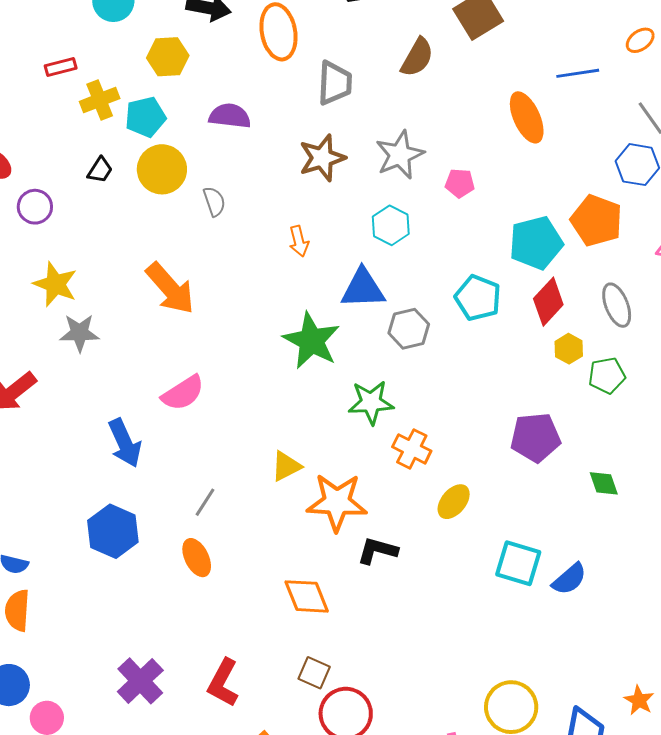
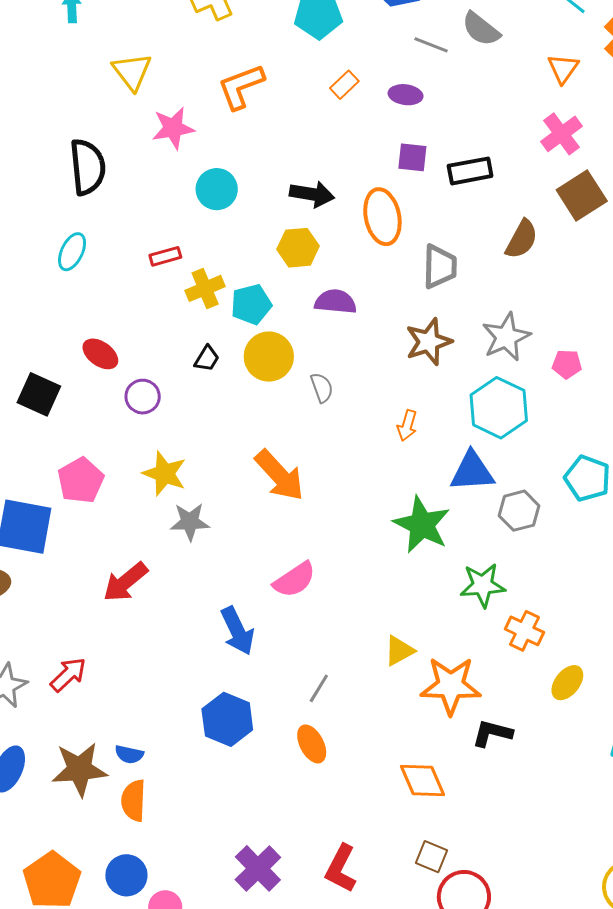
yellow hexagon: (168, 57) -> (298, 248), moved
cyan hexagon: (391, 225) -> (499, 408), size x1.5
orange arrow: (299, 241) -> (407, 425), turned 32

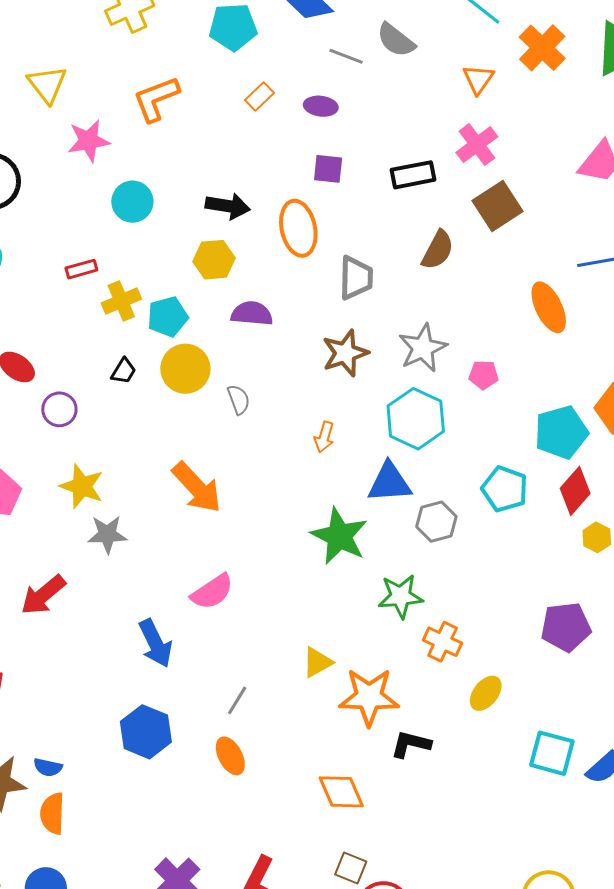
black rectangle: (470, 171) -> (413, 175), moved

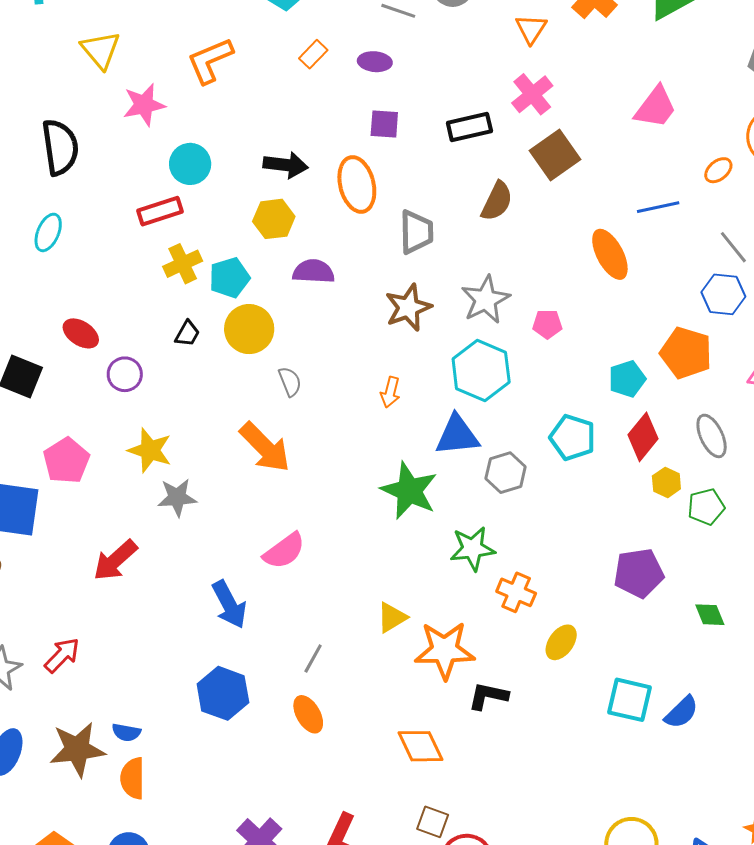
red rectangle: (81, 269) -> (160, 211), moved, size x1.4
gray semicircle: (239, 400) -> (290, 382), moved
cyan pentagon: (561, 432) -> (627, 379), size x0.7

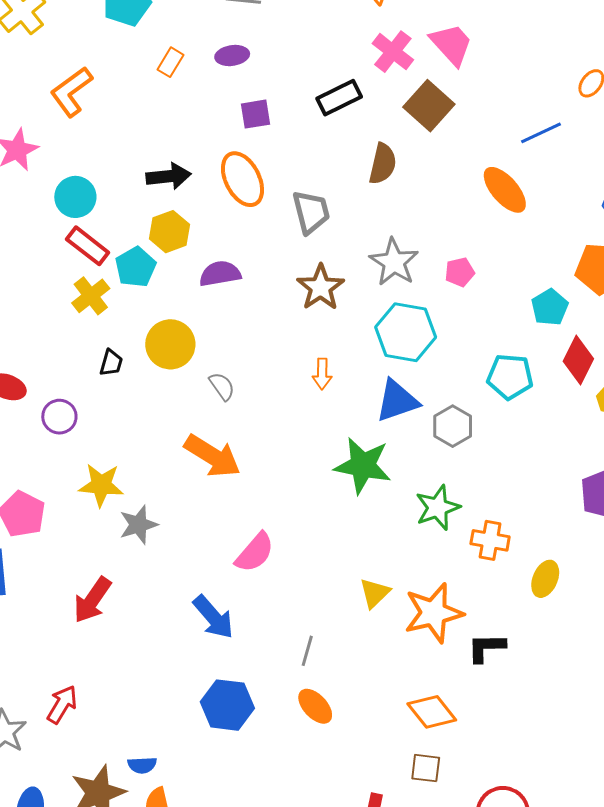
pink trapezoid: (656, 107) -> (451, 44), moved, turned -66
red rectangle: (160, 211) -> (88, 246), moved, turned 69
cyan pentagon: (229, 278) -> (136, 267), moved
brown square: (433, 822) -> (426, 768), moved

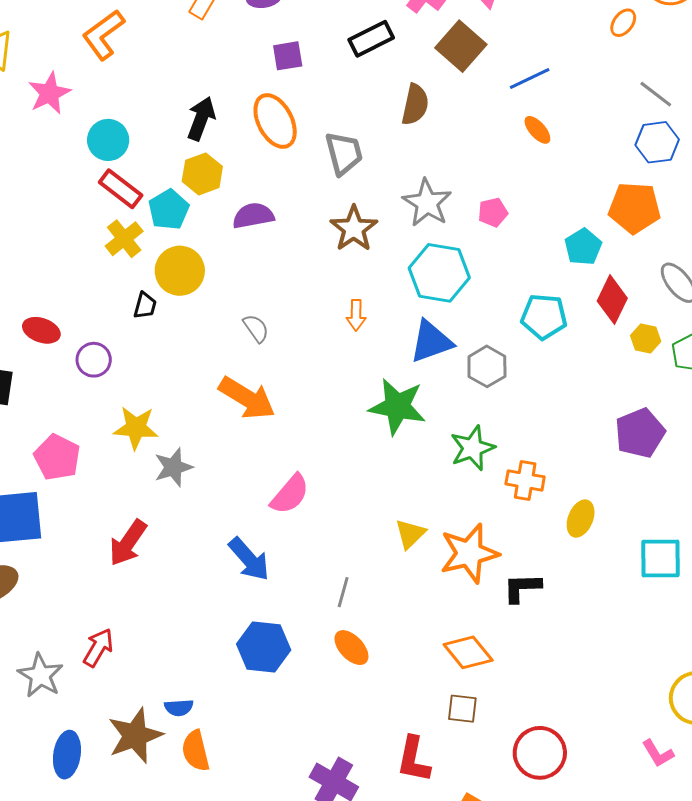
blue line: (541, 133) -> (530, 78), moved
black arrow: (169, 176) -> (201, 119), turned -63
orange ellipse: (505, 190) -> (537, 130), size x0.6
yellow circle: (170, 344) -> (180, 271), moved

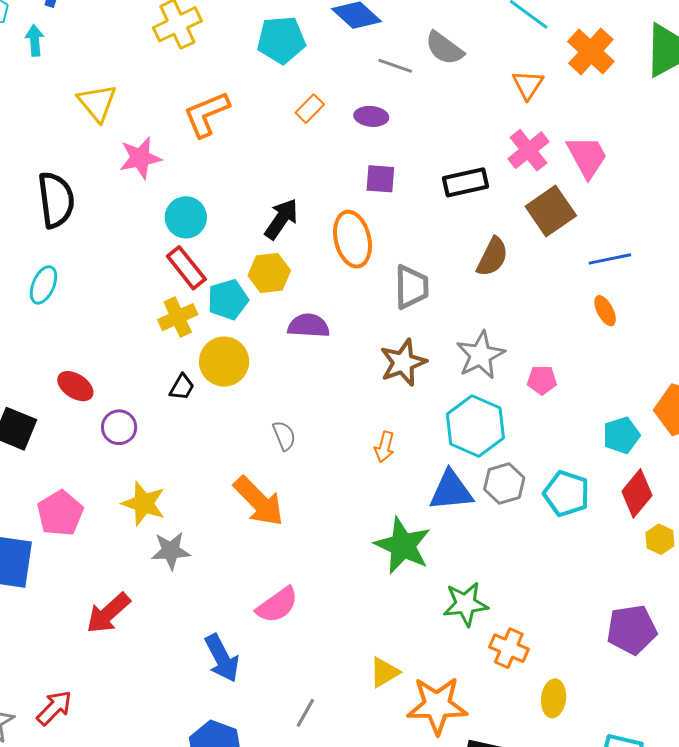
gray hexagon: (487, 366) -> (504, 484), moved
yellow ellipse: (581, 519) -> (554, 698), turned -30

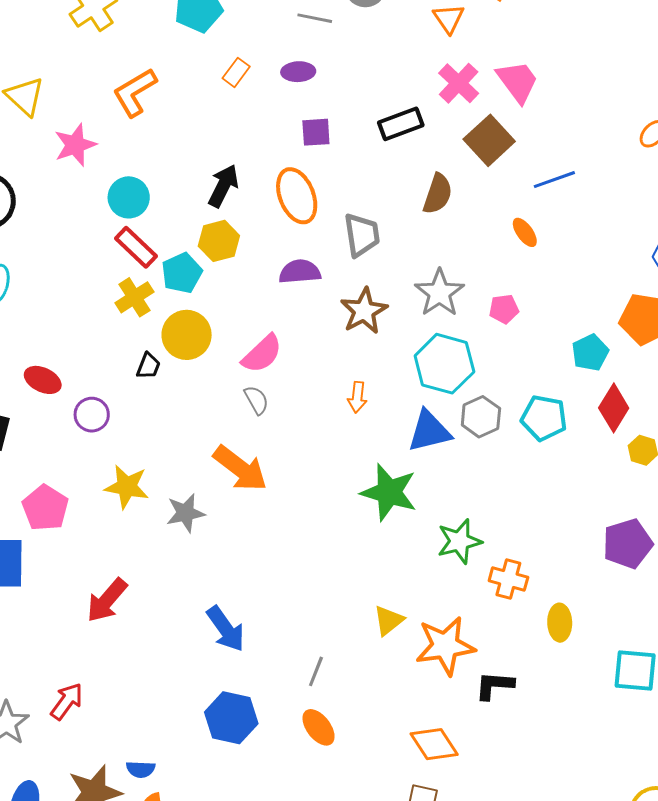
orange ellipse: (605, 311) -> (525, 232), moved
purple semicircle: (309, 326) -> (300, 272), moved
gray star: (171, 551) -> (185, 513), moved
pink semicircle: (277, 605) -> (262, 354), moved

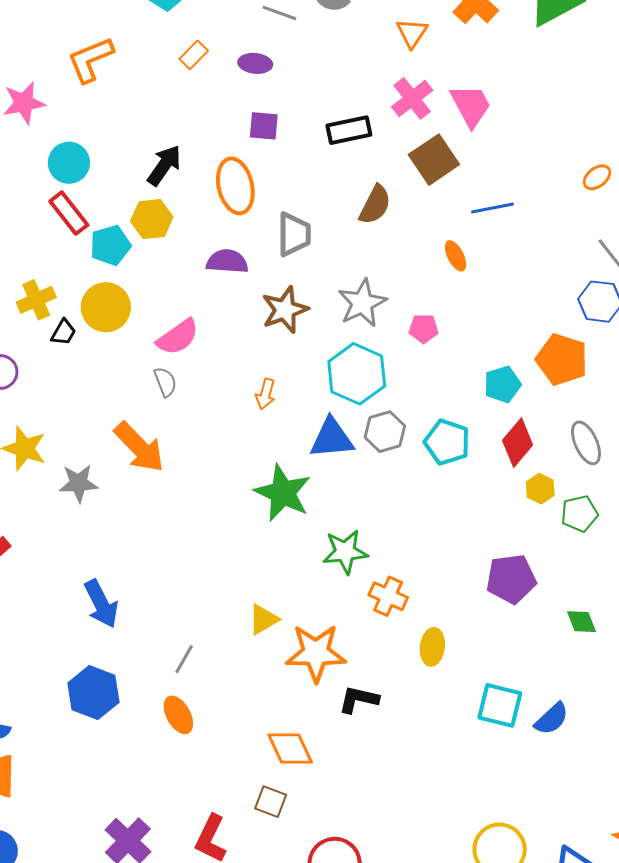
yellow cross: (134, 297) -> (36, 300), moved

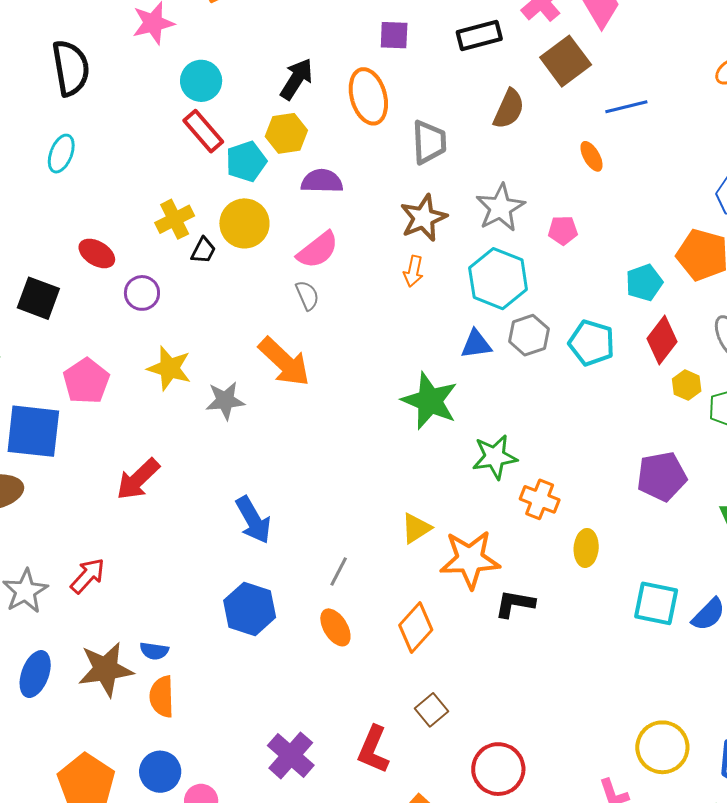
purple semicircle: (227, 261) -> (322, 181), moved
orange arrow: (266, 394) -> (413, 271), moved
blue triangle: (332, 438) -> (476, 344), size x0.7
orange diamond: (290, 749) -> (416, 627), moved, turned 69
brown square: (271, 802) -> (432, 710), turned 32

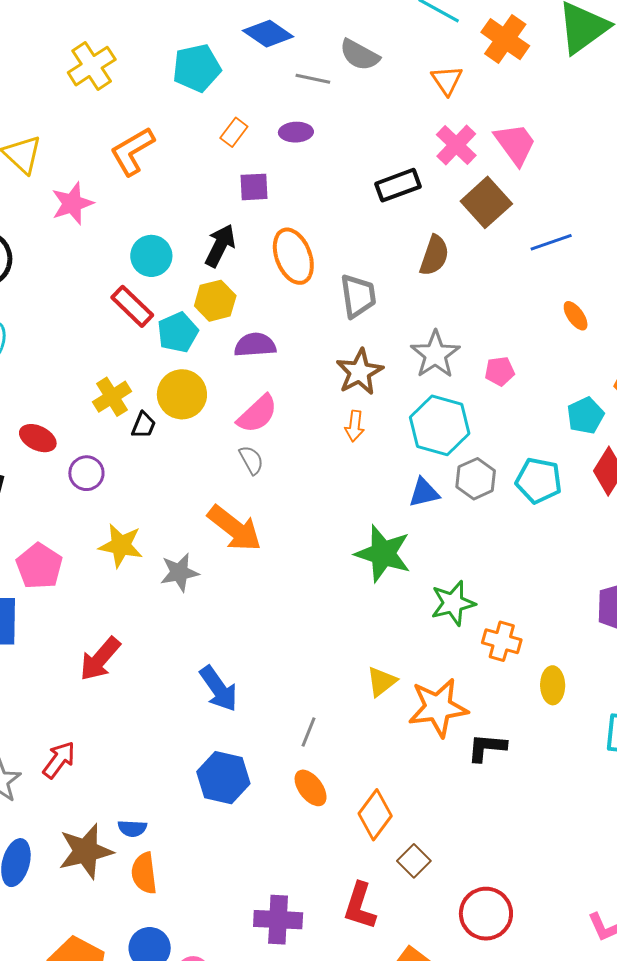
purple square: (394, 35) -> (254, 187), moved
cyan circle: (201, 81) -> (151, 256), moved
orange ellipse: (592, 156) -> (576, 316), moved
orange diamond: (416, 627) -> (375, 815), moved
purple cross: (291, 755) -> (278, 920), turned -33

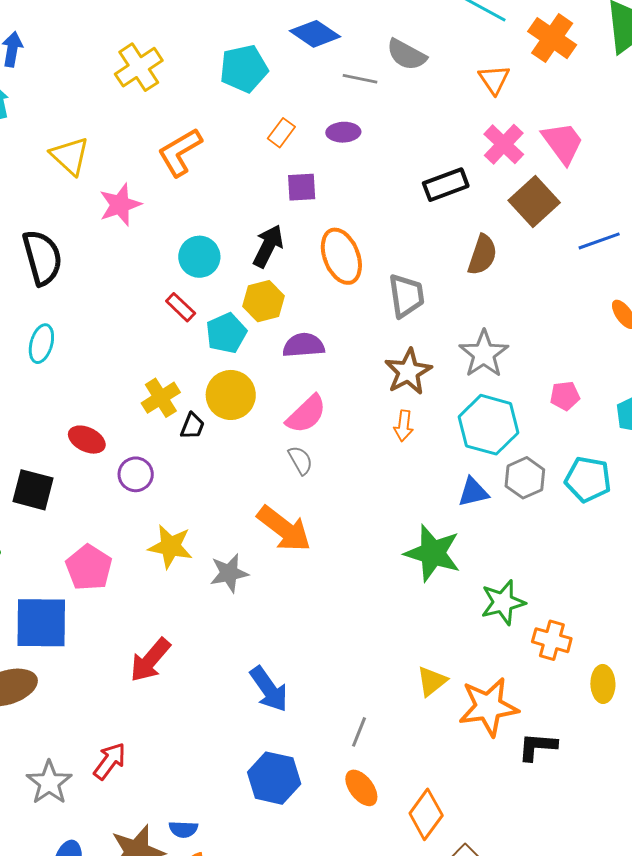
red rectangle: (132, 306) -> (181, 307), size x0.7
pink pentagon: (500, 371) -> (565, 396), moved

